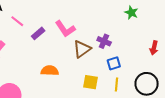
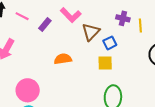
purple cross: (104, 41) -> (123, 18), moved
blue square: (114, 63) -> (110, 43), moved
yellow line: (116, 84) -> (140, 26), moved

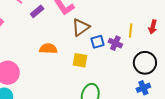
purple cross: (123, 18) -> (115, 43), moved
yellow square: (105, 63) -> (80, 60), moved

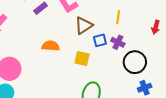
yellow line: (131, 30) -> (118, 17), moved
black circle: (145, 63) -> (135, 62), moved

